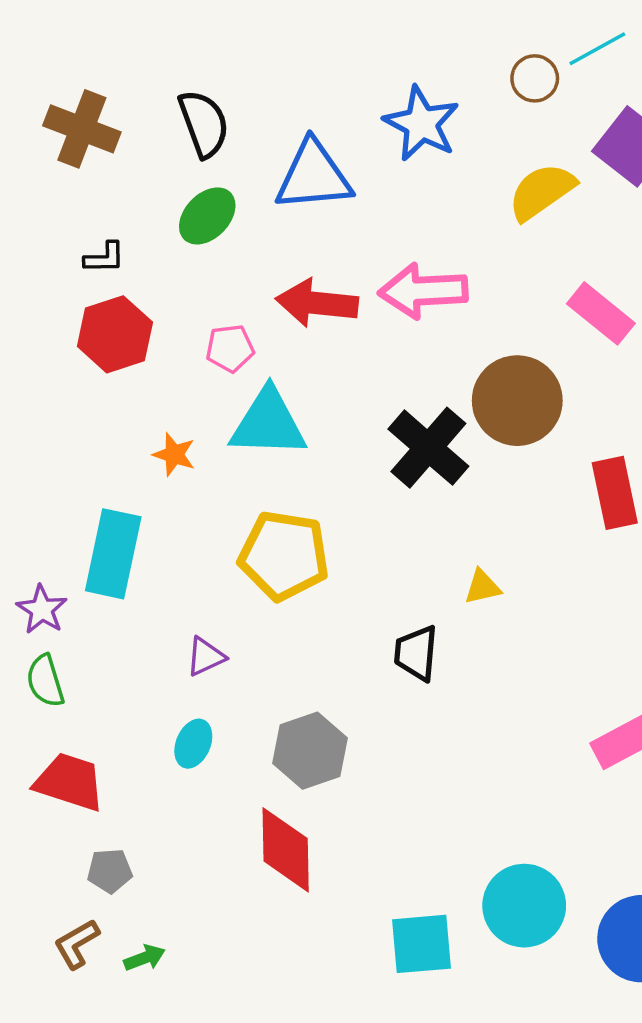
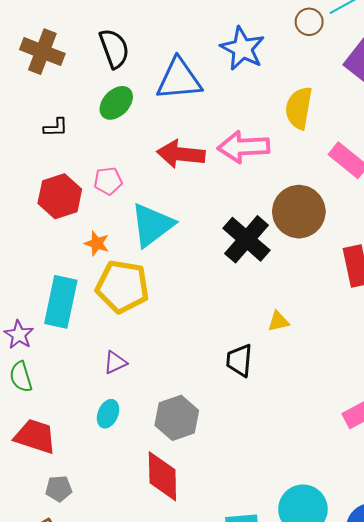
yellow semicircle: (542, 192) -> (299, 108), moved, turned -45
red hexagon: (115, 334) -> (60, 196), moved
pink pentagon: (230, 348) -> (108, 181), moved
cyan triangle: (268, 423) -> (152, 225), turned -39
yellow pentagon: (284, 556) -> (122, 287), moved

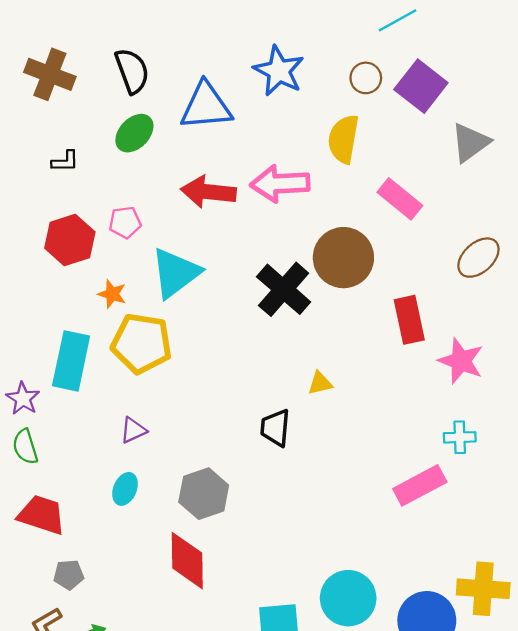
brown circle: (309, 22) -> (366, 78), moved

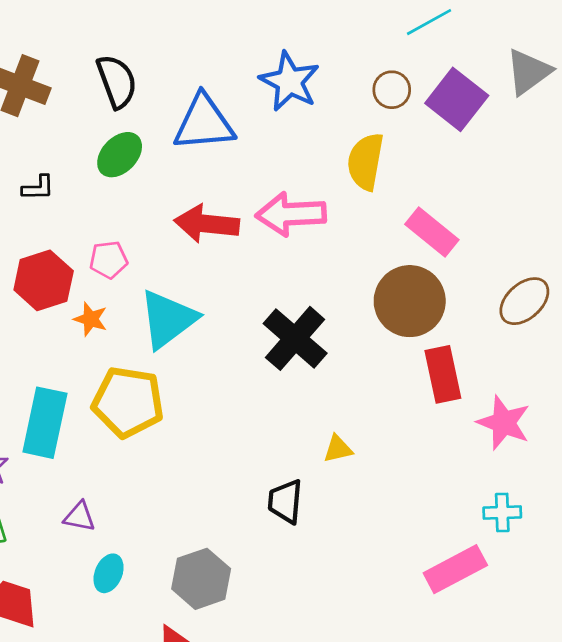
gray triangle: (470, 143) -> (529, 72), moved
brown circle: (343, 258) -> (410, 301), moved
orange star: (112, 294) -> (91, 319), moved
purple triangle: (133, 430) -> (80, 517), moved, turned 36

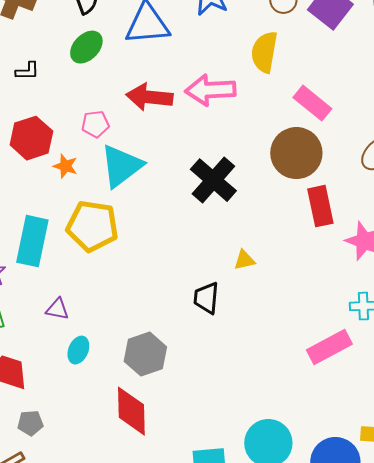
pink pentagon: (109, 260) -> (95, 124), moved

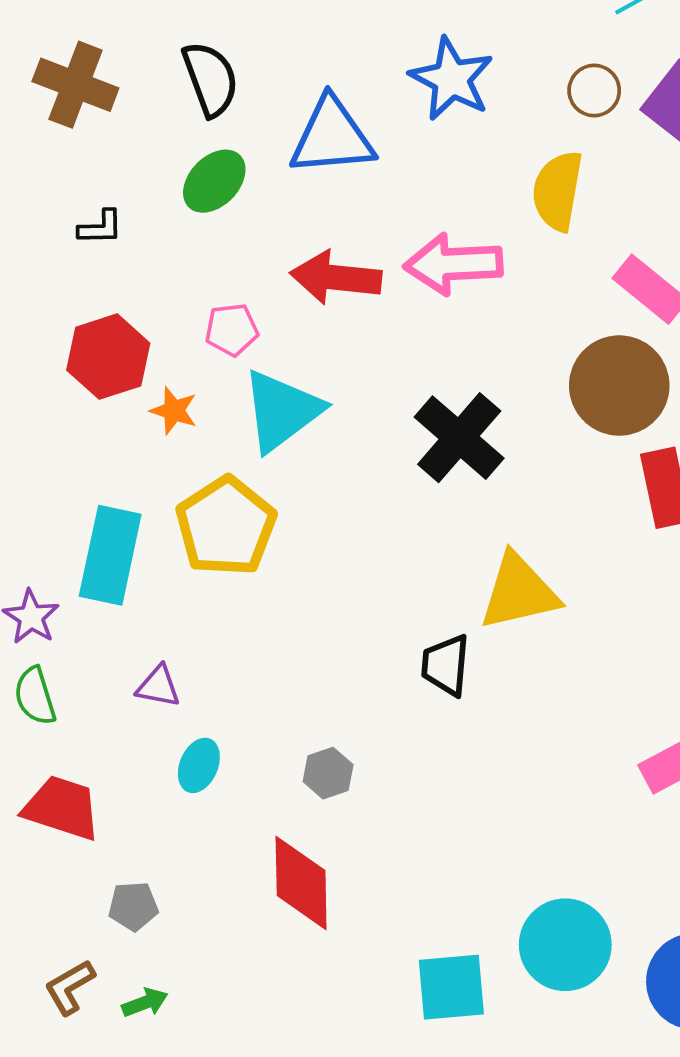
yellow pentagon: (92, 226) -> (226, 526), turned 30
yellow triangle: (244, 260) -> (519, 592), size x2.0
gray hexagon: (145, 354) -> (328, 773), size x0.6
gray pentagon: (30, 423) -> (133, 906), moved

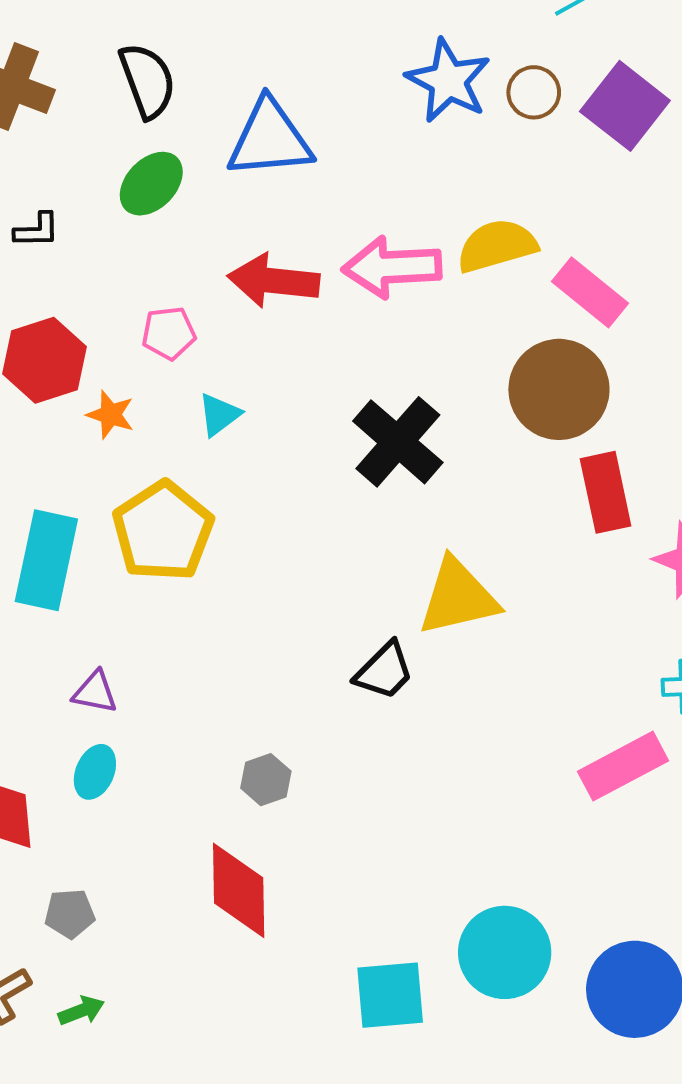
blue star: (451, 79) -> (448, 81), moved
yellow semicircle: (558, 191) -> (497, 246), moved, turned 64
cyan triangle: (282, 411) -> (219, 415), size x0.5
black trapezoid: (446, 665) -> (384, 671), turned -140
cyan ellipse: (199, 765) -> (95, 772), moved

